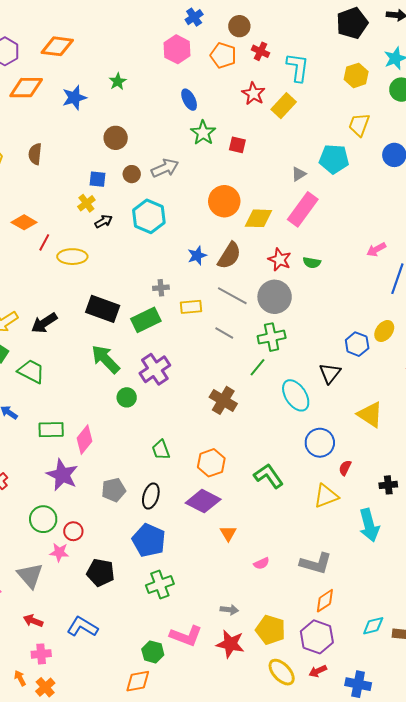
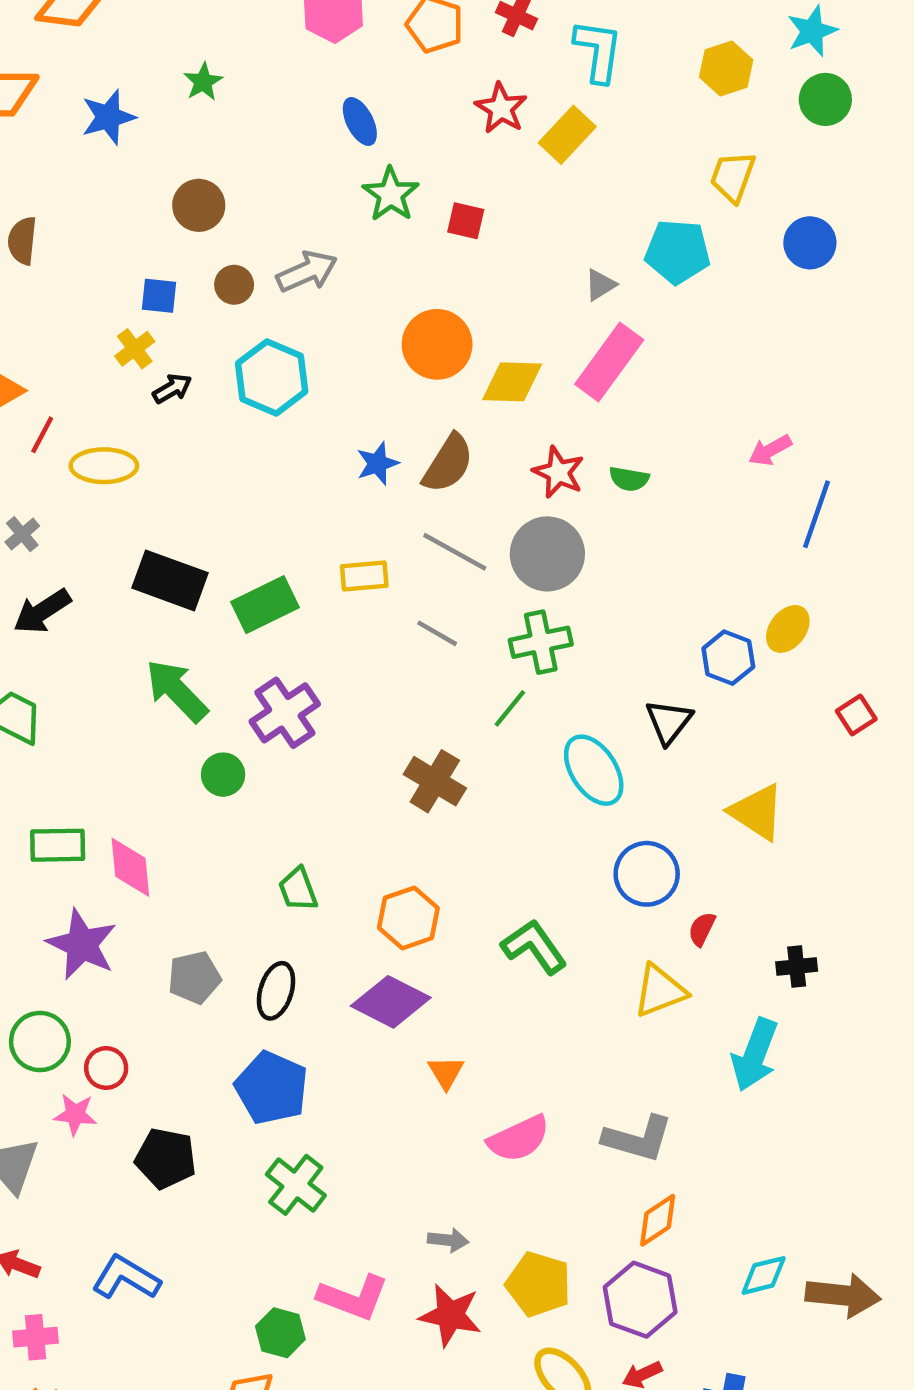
gray cross: (161, 288) -> (22, 534), moved, turned -35
pink diamond: (84, 440) -> (130, 867), turned -44
cyan arrow: (369, 525) -> (755, 1055), turned 36
pink semicircle: (261, 563) -> (519, 1139), size x1.8
green cross: (160, 585) -> (296, 1185), turned -32

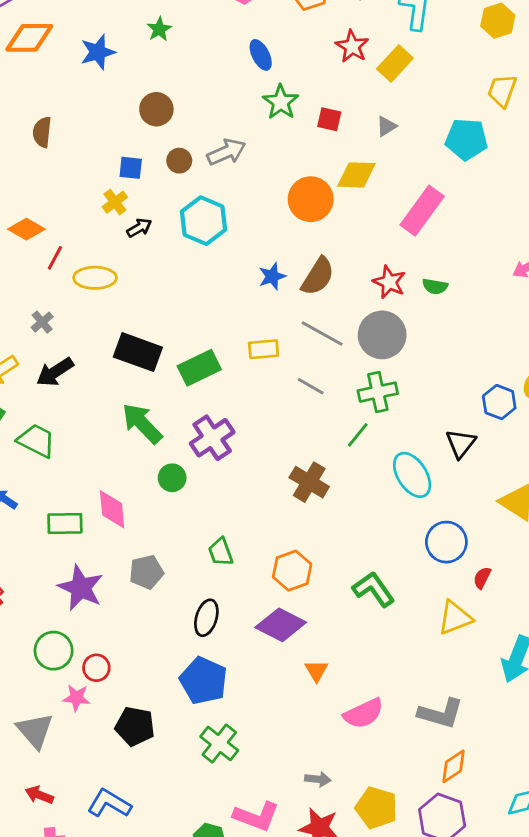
gray triangle: (600, 285) -> (386, 126), moved
yellow diamond: (512, 382) -> (356, 175), moved
pink diamond: (130, 867) -> (112, 509), moved
gray pentagon: (194, 978) -> (146, 572), moved

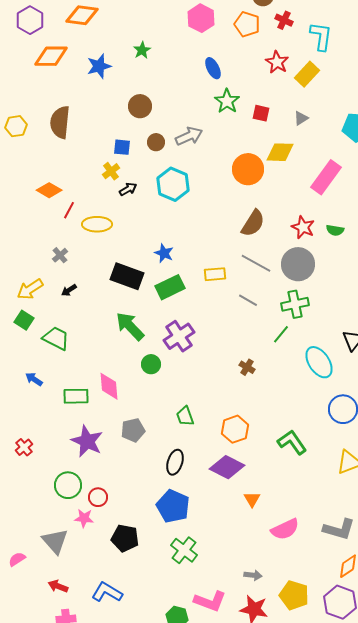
brown semicircle: (42, 132) -> (60, 122), size x1.5
blue star: (272, 276) -> (164, 253), moved, turned -30
black arrow: (55, 372) -> (69, 290), size x0.6
brown cross: (309, 482) -> (247, 367), size x0.6

